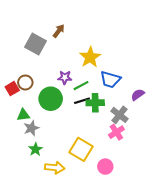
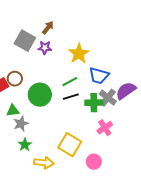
purple star: (65, 77) -> (45, 48), moved
purple semicircle: (138, 95) -> (126, 91), size x1.5
green cross: (95, 103) -> (94, 103), moved
gray cross: (119, 115) -> (108, 98), moved

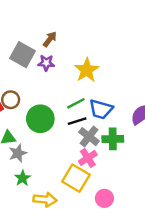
blue trapezoid: (99, 76) -> (101, 109), moved
gray cross: (108, 98) -> (89, 137), moved
green cross: (94, 103) -> (113, 139), moved
pink cross: (105, 128) -> (88, 158), moved

